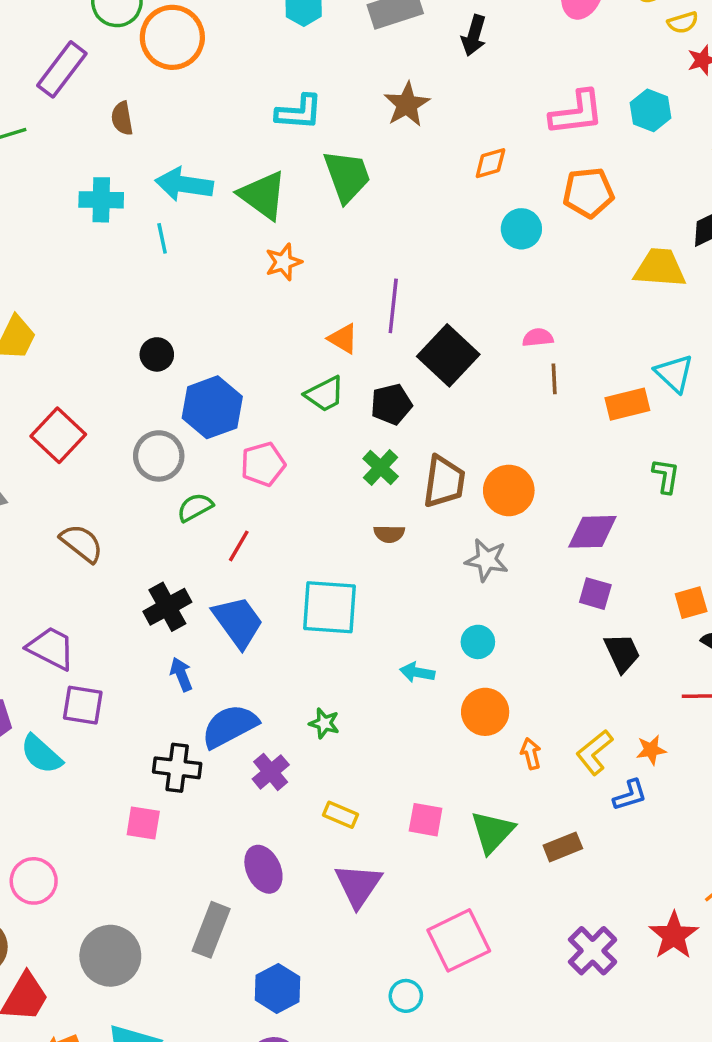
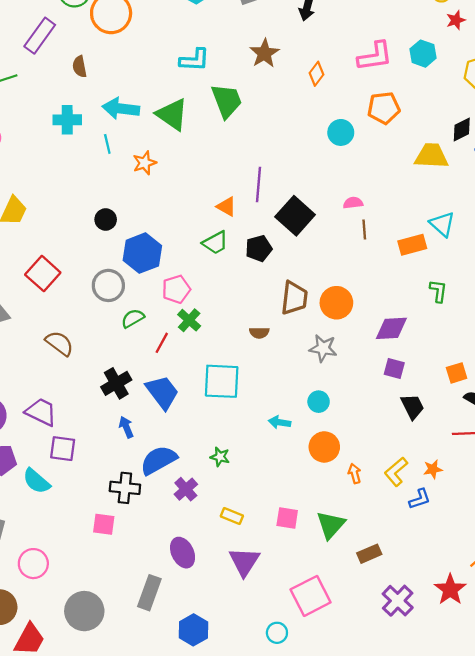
orange diamond: (490, 163) -> (316, 74), moved, turned -35
orange star: (283, 262) -> (145, 163), moved
green cross: (381, 468) -> (189, 320), moved
brown rectangle: (563, 847) -> (369, 554), moved

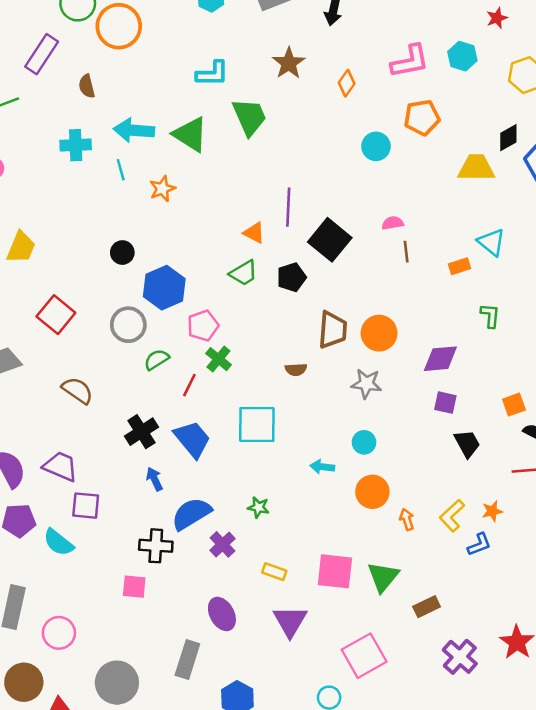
orange rectangle: (412, 245) -> (459, 266), size x0.7
pink square: (287, 518) -> (335, 571), size x1.5

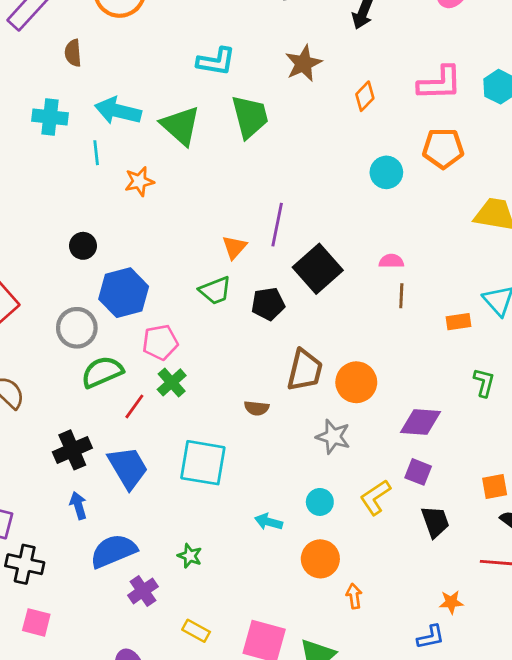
orange triangle: (254, 233) -> (234, 247), turned 35
green semicircle: (157, 360) -> (102, 372), size x1.4
yellow L-shape: (452, 516) -> (375, 497), moved
black cross: (156, 546) -> (25, 564), moved

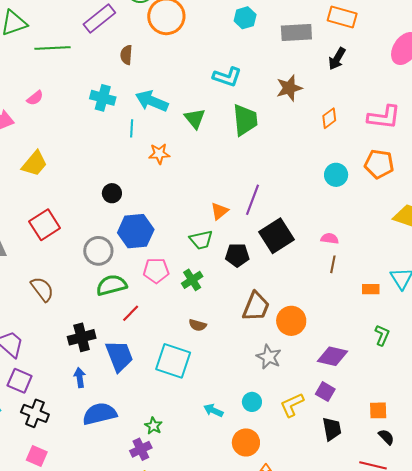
green triangle: (181, 126) -> (195, 119), size x0.7
green cross: (172, 382) -> (192, 280), moved
brown semicircle: (257, 408) -> (198, 325), moved
purple cross: (143, 591) -> (141, 449), moved

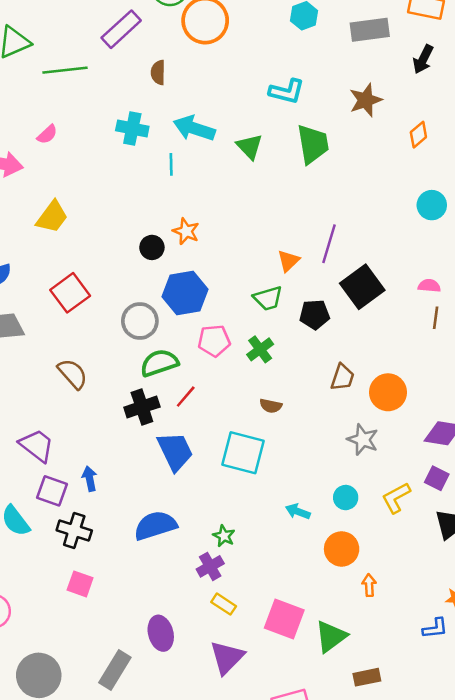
orange star: (159, 154) -> (186, 231), moved, turned 30
brown trapezoid: (256, 306) -> (342, 377), size x0.7
black cross: (82, 337) -> (142, 407), moved
blue arrow: (80, 378) -> (90, 479), moved

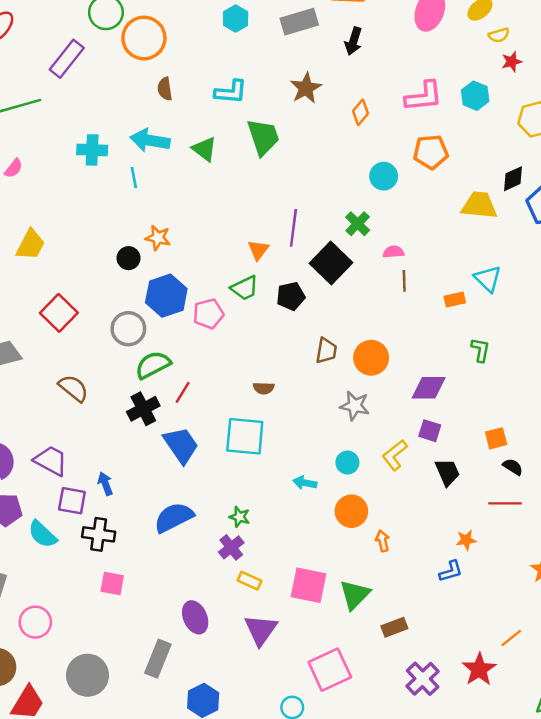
brown semicircle: (158, 72) -> (165, 89), moved
pink pentagon: (214, 341) -> (208, 314), moved
green cross: (260, 349) -> (358, 224), moved

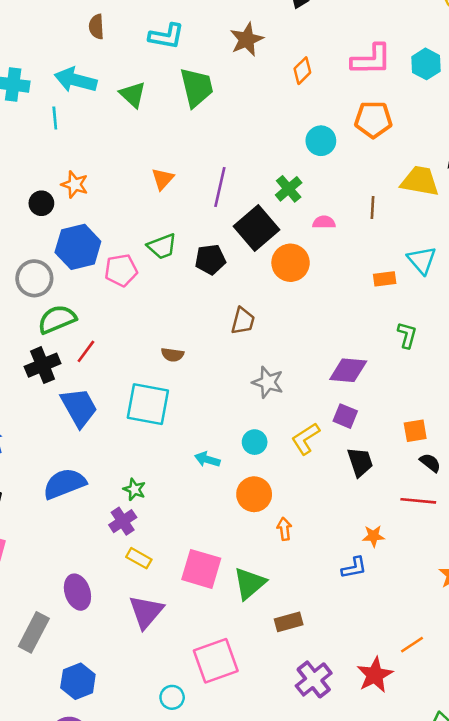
orange triangle: (258, 250) -> (163, 179), moved
brown line: (404, 281) -> (373, 207), moved
orange circle: (371, 358) -> (291, 263), moved

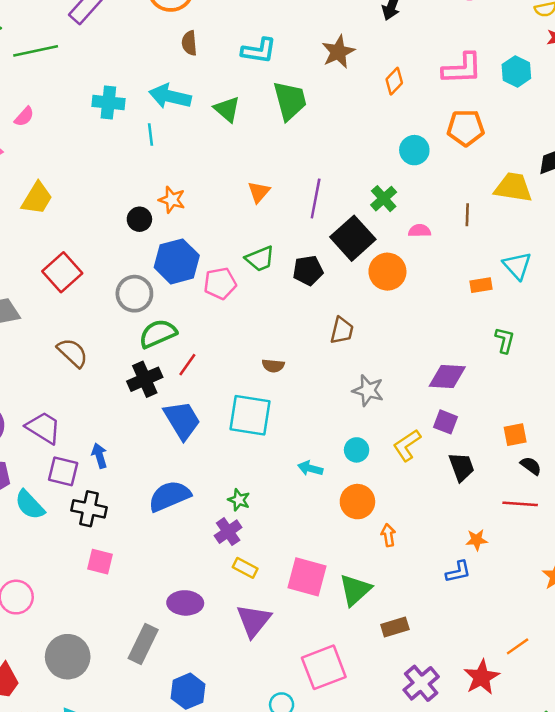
purple ellipse: (77, 592) -> (185, 603), turned -68

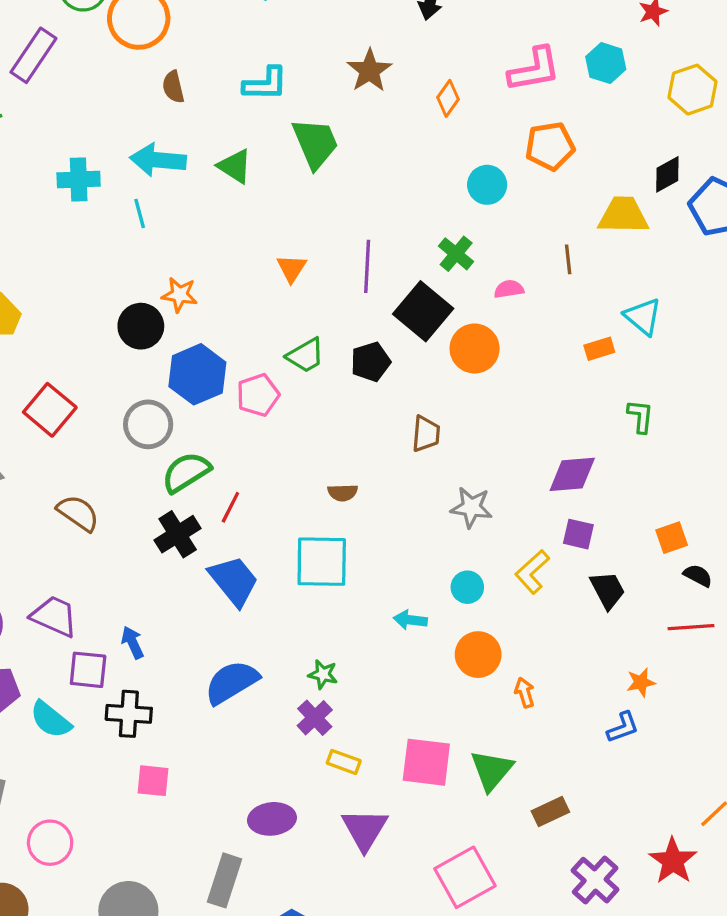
black circle: (139, 219) -> (141, 326), size x1.4

